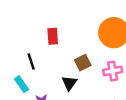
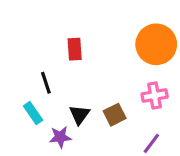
brown square: (83, 63) -> (115, 115), moved
black triangle: (69, 83) -> (79, 115), moved

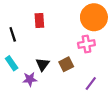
black line: (46, 83) -> (13, 34), moved
pink cross: (155, 95) -> (86, 44), moved

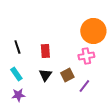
red rectangle: (39, 20) -> (45, 51), moved
purple star: (30, 79) -> (18, 95), moved
purple line: (91, 84) -> (84, 86), moved

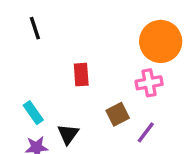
black line: (17, 47) -> (35, 28), moved
black triangle: (45, 75) -> (68, 134), moved

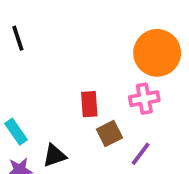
red rectangle: (81, 75) -> (89, 104), moved
black triangle: (68, 134) -> (54, 155), turned 35

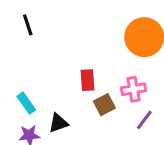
pink cross: (144, 99) -> (134, 89), moved
purple line: (141, 154) -> (144, 120), moved

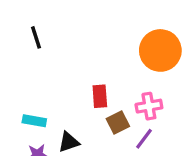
cyan rectangle: (26, 103) -> (34, 121), turned -45
purple line: (144, 120) -> (144, 139), moved

